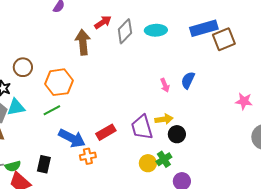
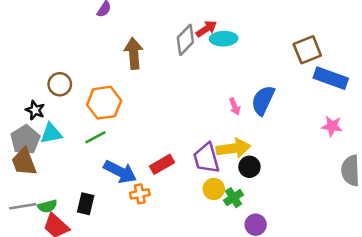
red arrow: (103, 22) -> (206, 29), moved
blue rectangle: (204, 28) -> (331, 78), moved, turned 36
blue semicircle: (188, 80) -> (263, 100), size x1.4
yellow arrow: (164, 119) -> (233, 148), size x1.5
yellow circle: (148, 163) -> (214, 189), moved

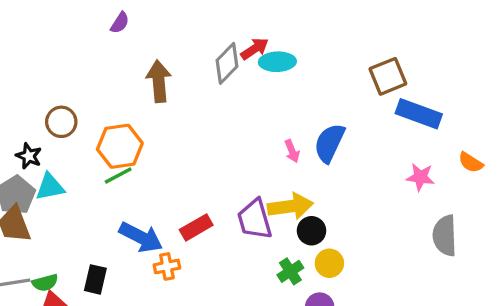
green line: (95, 137) -> (118, 175), moved
yellow circle: (214, 189) -> (329, 263), moved

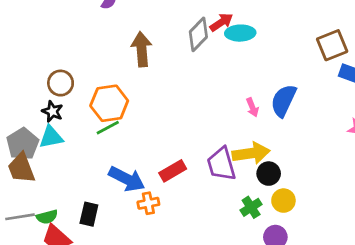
black star: (29, 156) -> (52, 111), moved

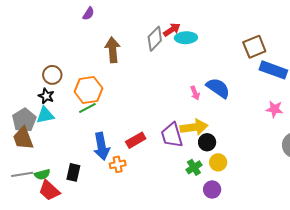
blue semicircle: (283, 101) -> (218, 88), turned 100
blue arrow: (127, 179) -> (102, 146), turned 52

